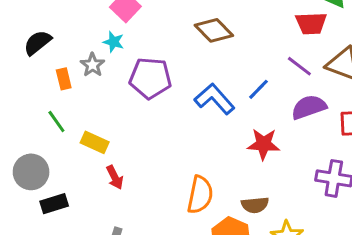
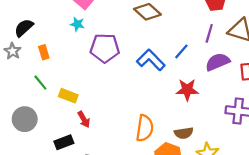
gray star: (92, 65) -> (13, 51), moved
purple line: (299, 66) -> (209, 33), turned 72
black rectangle: (54, 204) -> (64, 142), moved

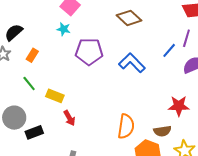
blue line: (181, 51) -> (169, 50), moved
orange rectangle: (44, 52) -> (32, 55), turned 48
red star: (187, 90) -> (179, 106), moved
black rectangle: (64, 142) -> (34, 132), moved

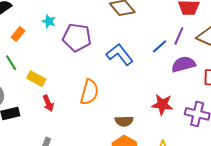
cyan star: (64, 29) -> (49, 21), moved
orange semicircle: (126, 126) -> (89, 92), moved
brown semicircle: (162, 131) -> (124, 121), moved

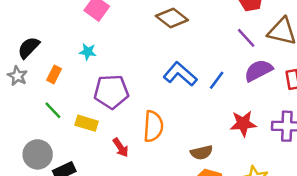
purple line: (179, 36) -> (246, 38), turned -54
purple pentagon: (77, 37) -> (111, 92), moved
blue line: (160, 46) -> (217, 80), moved
red arrow: (48, 103) -> (121, 148), moved

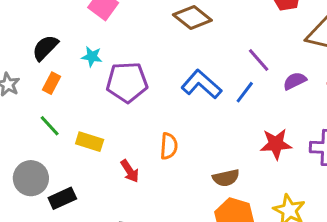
purple line: (246, 38) -> (259, 60), moved
black semicircle: (29, 48) -> (45, 48), moved
purple semicircle: (258, 70) -> (295, 81), size x0.7
purple pentagon: (111, 92) -> (127, 82), moved
orange semicircle: (153, 126) -> (169, 146), size x0.7

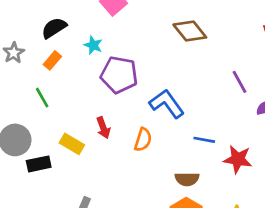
blue L-shape: (201, 84) -> (167, 104), moved
blue line: (245, 92) -> (204, 140), moved, turned 50
yellow rectangle: (90, 142) -> (72, 144), moved
red arrow: (130, 171) -> (103, 128), moved

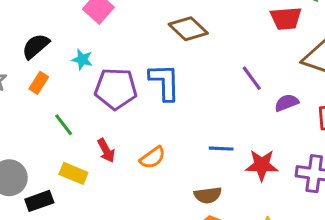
green line: (42, 98) -> (64, 125), moved
blue L-shape: (167, 104) -> (165, 82), moved, turned 42
orange semicircle: (143, 140) -> (152, 158), turned 45

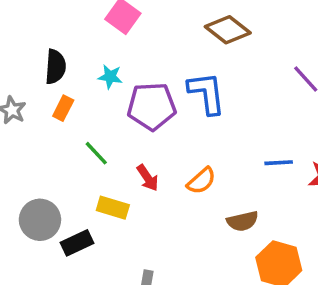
black semicircle: (36, 46) -> (55, 67), turned 140
brown semicircle: (208, 195) -> (243, 221), moved

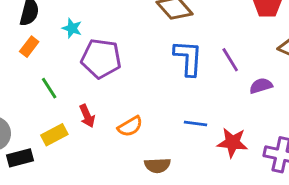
blue L-shape: (207, 93) -> (188, 58), moved
yellow rectangle: (113, 208) -> (54, 135), turned -55

